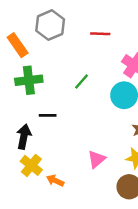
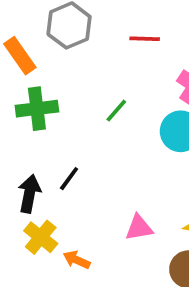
black line: (48, 115) -> (69, 179), moved, turned -54
pink triangle: (97, 159) -> (139, 228), turned 30

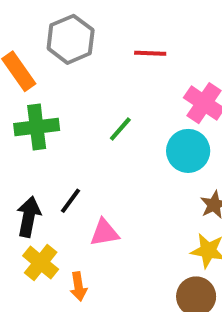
pink triangle: (139, 228) -> (104, 233), moved
orange arrow: (77, 260) -> (78, 286), turned -124

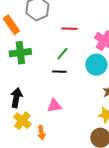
red line: (150, 53) -> (69, 29), moved
black line: (71, 201) -> (59, 72), moved, turned 56

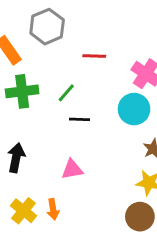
green line: (62, 54) -> (66, 93), moved
yellow cross: (22, 121) -> (24, 211), moved

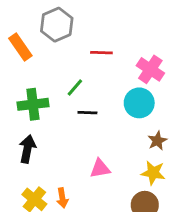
green cross: (22, 91) -> (33, 104), moved
pink triangle: (72, 169) -> (100, 169), moved

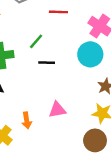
orange arrow: (62, 198) -> (27, 120), moved

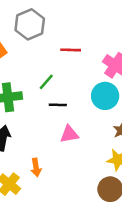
pink triangle: (57, 110) -> (69, 134), moved

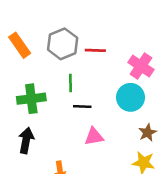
gray hexagon: (30, 24) -> (63, 44), moved
green line: (46, 82) -> (70, 83), turned -42

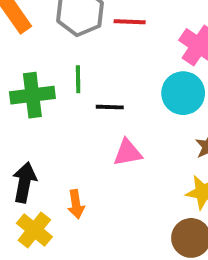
green line: (70, 83) -> (78, 79), moved
black arrow: (26, 140) -> (24, 182), moved

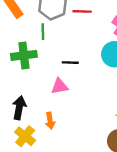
green line: (78, 79) -> (43, 32), moved
pink triangle: (128, 153) -> (60, 86), moved

